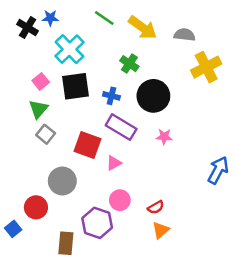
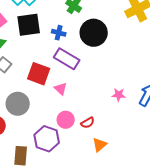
pink star: (164, 137) -> (119, 95), moved
pink triangle: (114, 163) -> (61, 89), turned -48
red semicircle: (156, 207) -> (88, 123), moved

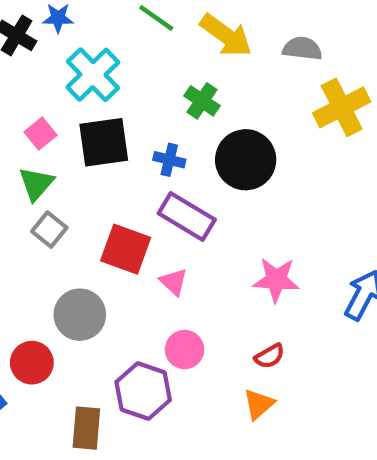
pink star: (119, 95) -> (276, 280), moved, size x1.5
red semicircle: (88, 123) -> (270, 356), moved

